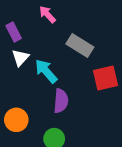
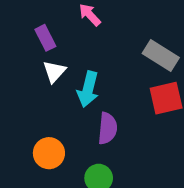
gray rectangle: (80, 45) -> (161, 56), moved
cyan arrow: (46, 71) -> (88, 89), turned -125

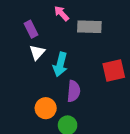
gray rectangle: (161, 56) -> (89, 27), moved, turned -30
orange circle: (49, 153) -> (46, 108), moved

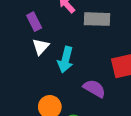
purple semicircle: (74, 91) -> (94, 89), moved, turned -65

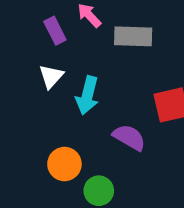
purple rectangle: (34, 22) -> (55, 31), moved

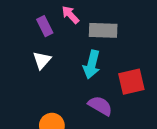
cyan arrow: (87, 95) -> (92, 64), moved

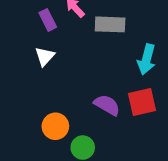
cyan arrow: (92, 64) -> (147, 59), moved
red square: (131, 82) -> (142, 102), moved

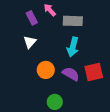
cyan arrow: (147, 59) -> (73, 47), moved
orange circle: (55, 126) -> (46, 70), moved

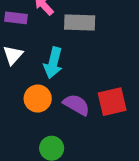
purple rectangle: (32, 18) -> (16, 18), turned -56
cyan arrow: (73, 47) -> (53, 63), moved

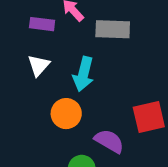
purple semicircle: (76, 105) -> (109, 141), moved

